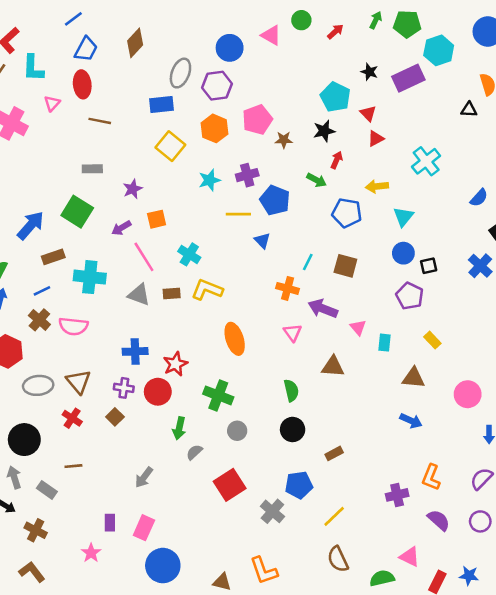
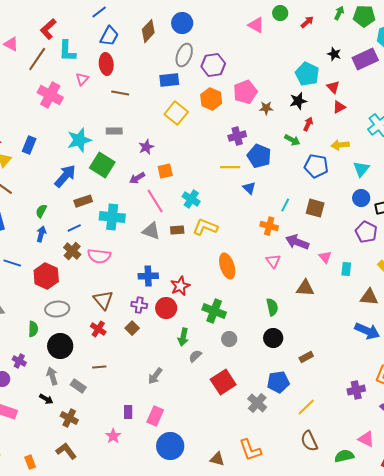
blue circle: (230, 48) -> (182, 23), moved
cyan star: (209, 180) -> (79, 140), moved, size x1.4
gray ellipse: (38, 385) -> (57, 309), moved
blue arrow: (411, 421) -> (367, 331), size x1.4

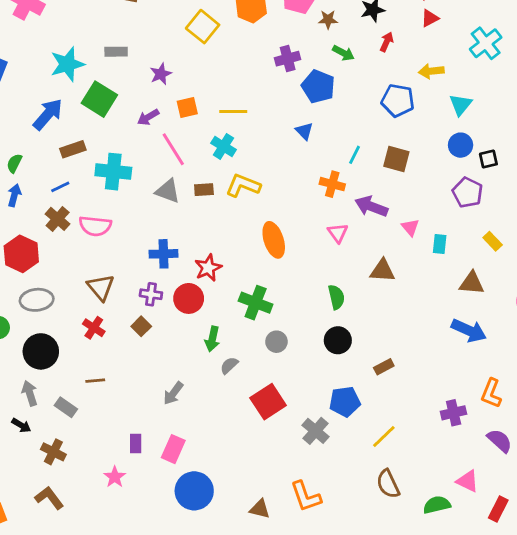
green arrow: (292, 140) -> (343, 53), moved
yellow line: (230, 167) -> (233, 112), moved

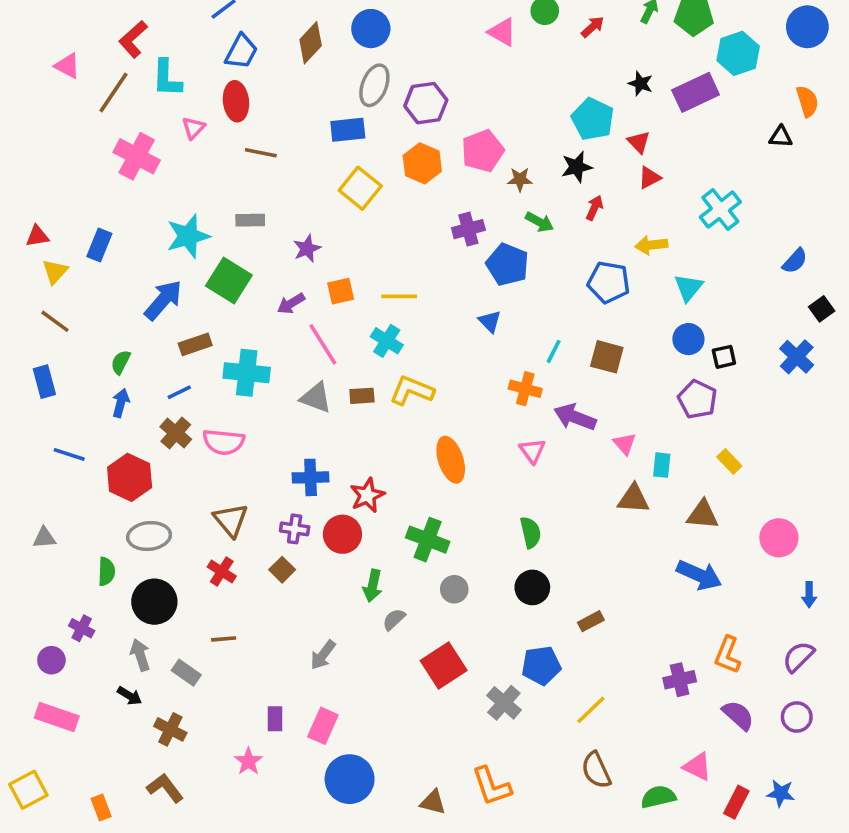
brown triangle: (382, 271) -> (633, 499), moved

